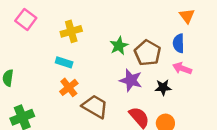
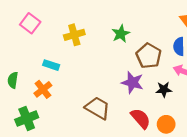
green star: (119, 46) -> (121, 34), moved
cyan rectangle: (64, 62) -> (51, 65), moved
orange cross: (69, 87) -> (43, 89), moved

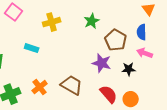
orange cross: (43, 89) -> (40, 87), moved

